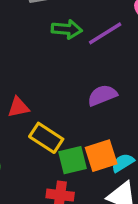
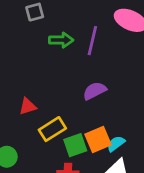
purple line: (105, 33) -> (92, 41), turned -40
yellow rectangle: (46, 138) -> (52, 129), turned -60

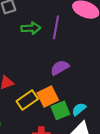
orange square: (98, 139) -> (48, 96), moved
green square: (75, 145) -> (60, 110), moved

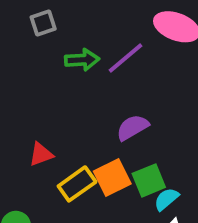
purple line: (56, 27) -> (125, 58), turned 40
green square: (60, 110) -> (149, 180), moved

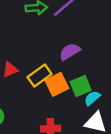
yellow rectangle: (77, 184) -> (40, 76), moved

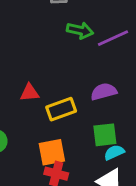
orange square: (57, 84) -> (52, 152), moved

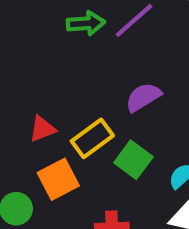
green square: (105, 135) -> (133, 160), moved, turned -30
orange square: (52, 152) -> (58, 179), moved

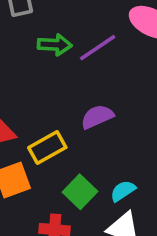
green square: (133, 160) -> (80, 192), moved

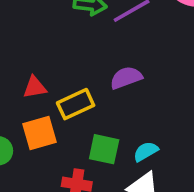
green square: (80, 192) -> (104, 149), turned -36

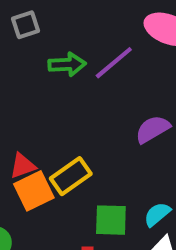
purple semicircle: (126, 78) -> (153, 129), moved
orange square: (39, 133) -> (34, 191), moved

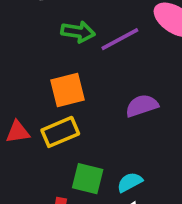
red triangle: (23, 166) -> (18, 132), moved
orange square: (34, 191) -> (67, 90), moved

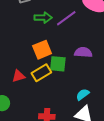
purple semicircle: (142, 106) -> (83, 52), turned 30
green square: (88, 179) -> (58, 64), moved

